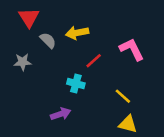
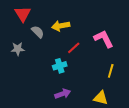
cyan cross: (76, 84) -> (60, 66), turned -32
yellow line: (123, 96) -> (111, 71), moved, turned 64
purple arrow: (61, 114) -> (63, 94), moved

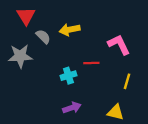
red line: (74, 48) -> (91, 63), moved, turned 40
gray star: (18, 49) -> (20, 56), size x1.5

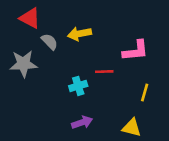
red triangle: (26, 16) -> (30, 18), turned -30
pink L-shape: (119, 45) -> (136, 51), turned 110

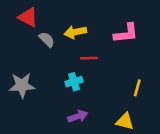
pink L-shape: (136, 51) -> (126, 33), moved
gray star: (23, 64) -> (22, 85), moved
red line: (104, 72) -> (89, 58), moved

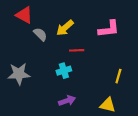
yellow arrow: (75, 32) -> (65, 28), turned -30

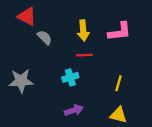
yellow arrow: (65, 28) -> (83, 30), moved, turned -54
yellow line: (118, 76) -> (118, 83), moved

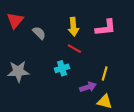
red triangle: (27, 16) -> (15, 20), moved, turned 42
red line: (84, 55) -> (74, 49), turned 32
purple arrow: (74, 110) -> (88, 87), moved

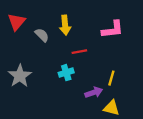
yellow arrow: (73, 27) -> (65, 25), moved
red line: (74, 49) -> (79, 52), turned -40
gray star: (18, 71) -> (20, 76), turned -30

